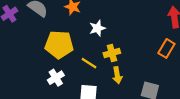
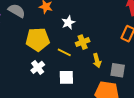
yellow arrow: (117, 75) -> (97, 61), moved

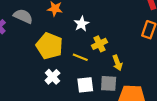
yellow pentagon: (38, 39) -> (49, 46), turned 30
gray square: (118, 70) -> (109, 83), moved

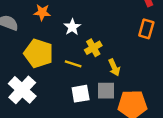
white cross: (52, 77) -> (22, 90), moved, size x1.6

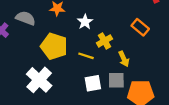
orange rectangle: (146, 29) -> (140, 27), moved, turned -66

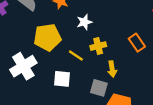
yellow pentagon: (54, 46) -> (47, 37), turned 30
white square: (93, 83) -> (62, 79), moved

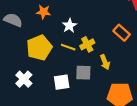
yellow line: (76, 55) -> (68, 47), moved
white cross: (23, 66) -> (24, 79), size x0.7
gray square: (99, 88) -> (83, 73), moved

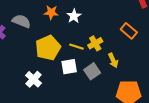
white star: (69, 26) -> (74, 16), moved
gray square: (83, 73) -> (92, 71), turned -35
white square: (62, 82) -> (69, 67), moved

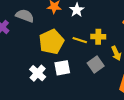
yellow cross: (95, 43) -> (98, 37), turned 32
white square: (69, 67) -> (62, 68), moved

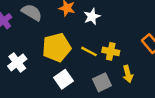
white square: (62, 68) -> (63, 79), turned -35
white cross: (38, 73) -> (17, 62), moved

